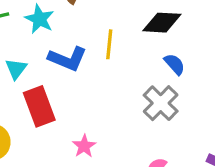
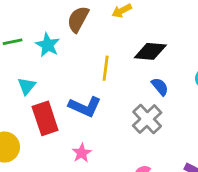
blue L-shape: (68, 59) -> (85, 107), moved

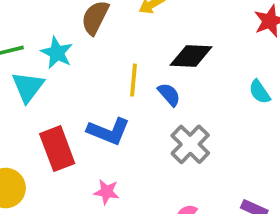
cyan triangle: (27, 86) -> (28, 87), moved, size x1.4
blue semicircle: (160, 87) -> (169, 94), moved
pink star: (82, 153) -> (107, 192), turned -30

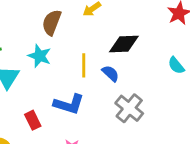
cyan star: (57, 53) -> (40, 56), moved
red rectangle: (57, 149) -> (33, 120), size x0.6

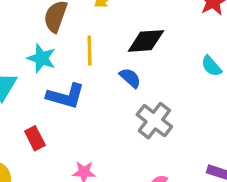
yellow line: (84, 65) -> (90, 51), moved
blue L-shape: (69, 104) -> (66, 96), moved

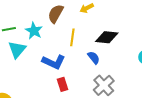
cyan star: (41, 58) -> (34, 31), moved
red rectangle: (35, 138) -> (62, 84), moved

